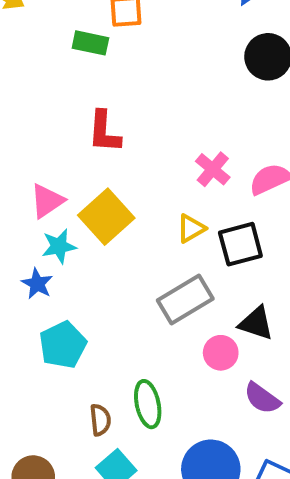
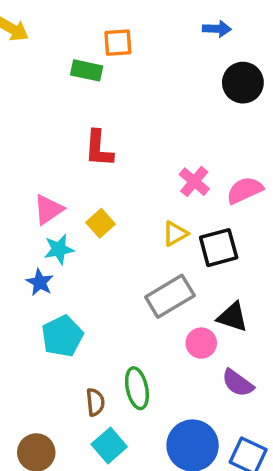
yellow square: (106, 217) -> (101, 223), size x0.6

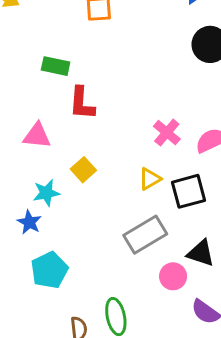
green rectangle: (87, 70) -> (56, 66), moved
pink triangle: (48, 209) -> (37, 136), moved, turned 40

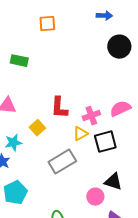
red L-shape: (82, 103) -> (59, 108), moved
pink cross: (167, 133) -> (91, 116), moved, turned 30
gray rectangle: (145, 235) -> (62, 162), moved

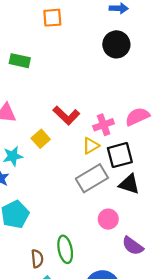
black circle: (119, 47) -> (116, 44), moved
red L-shape: (59, 108) -> (66, 115), turned -50
gray rectangle: (62, 162) -> (92, 178), moved
black triangle: (113, 182) -> (129, 184), moved

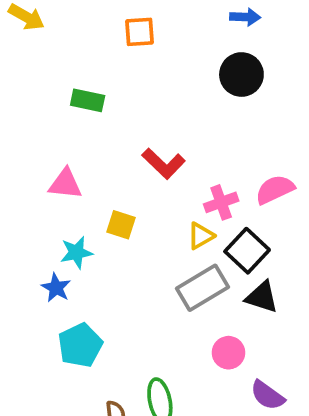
red L-shape: (66, 115) -> (164, 164), moved
yellow square: (41, 139) -> (121, 225), turned -30
black square: (120, 155) -> (247, 251), turned -32

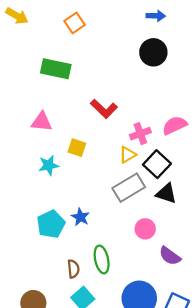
orange square: (139, 32) -> (75, 23), moved, turned -30
green rectangle: (88, 100) -> (56, 69), size x1.4
blue star: (56, 288) -> (80, 217), moved

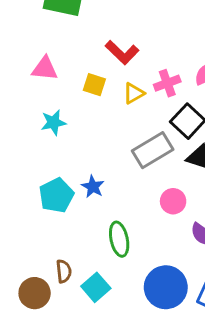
yellow square: (77, 148) -> (94, 85), moved
yellow triangle: (127, 155) -> (134, 93), moved
brown semicircle: (73, 269) -> (64, 271), moved

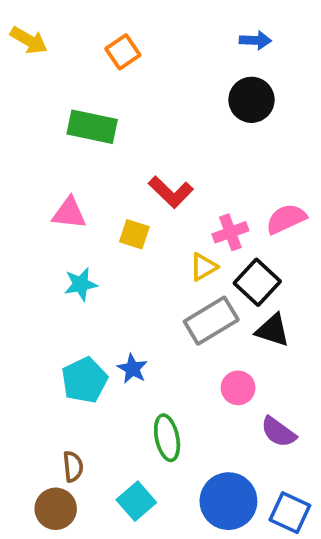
yellow triangle: (134, 93) -> (204, 267), moved
brown semicircle: (64, 271) -> (73, 467), moved

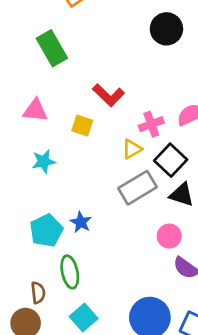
green rectangle: (92, 127) -> (52, 48), turned 48
pink circle: (238, 388) -> (169, 236), moved
green ellipse: (167, 438) -> (70, 272), moved

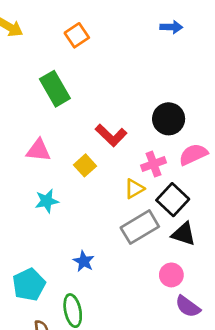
black circle: (166, 29) -> (169, 119), moved
yellow square: (82, 126) -> (85, 165), turned 30
cyan pentagon: (46, 231) -> (29, 285), moved

